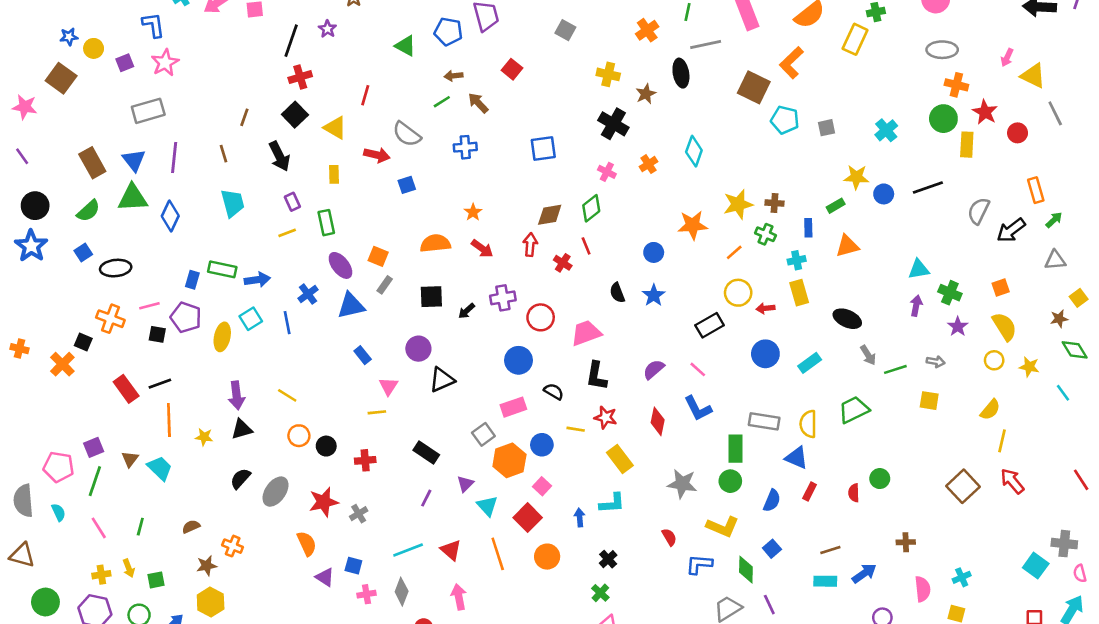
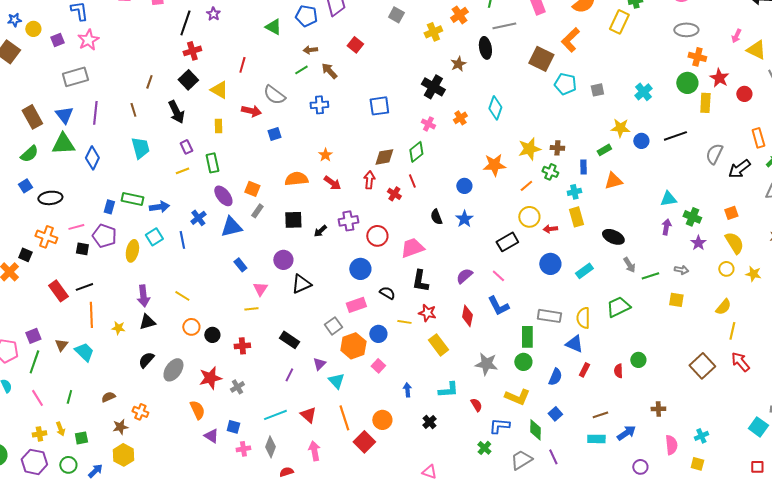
yellow cross: (608, 74) -> (433, 32), moved, turned -36
cyan L-shape: (612, 503) -> (448, 390), moved
red square: (528, 518) -> (364, 442), moved
green cross: (600, 593) -> (484, 448), moved

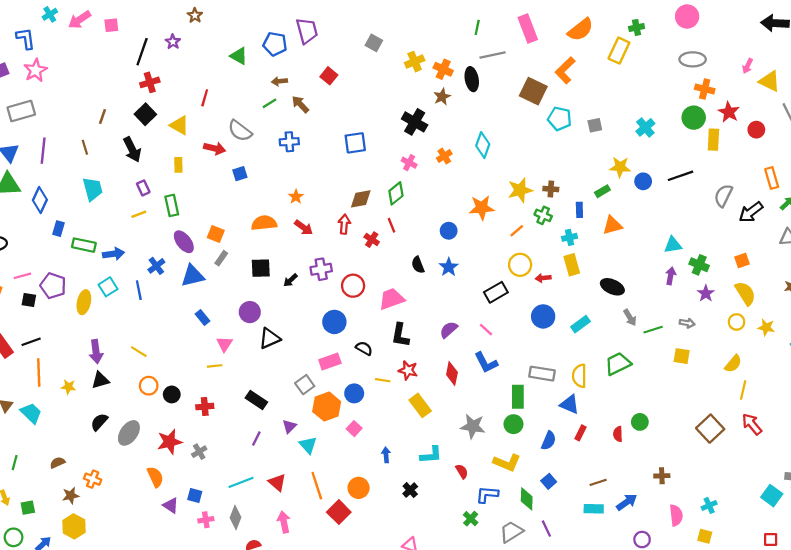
orange cross: (459, 15) -> (443, 69), moved, turned -30
blue rectangle: (109, 207) -> (59, 229), moved

